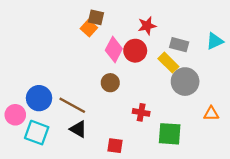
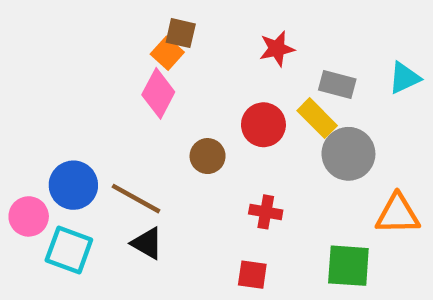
pink diamond: (114, 49) -> (158, 93), moved
red circle: (135, 51) -> (263, 125), moved
orange triangle: (211, 114) -> (398, 214), size x1.5
green square: (170, 134) -> (348, 266), moved
red square: (115, 146) -> (252, 275), moved

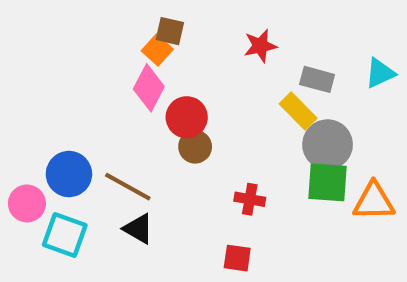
red circle: (263, 125) -> (187, 117), moved
green square: (348, 266) -> (328, 182), moved

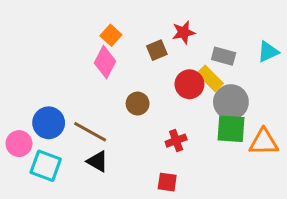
brown square: (170, 31) -> (157, 50), moved, turned -36
red circle: (187, 117) -> (189, 84), moved
red cross: (250, 199) -> (176, 141), turned -30

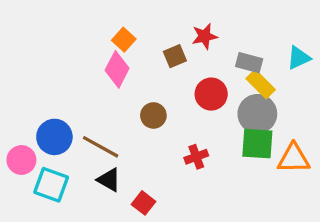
yellow rectangle: (210, 78) -> (261, 84), moved
red square: (167, 182) -> (144, 203), moved, turned 30

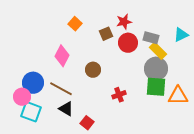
pink diamond: (117, 69) -> (62, 56), moved
red circle: (211, 94) -> (128, 43), moved
pink circle: (21, 160) -> (22, 97), moved

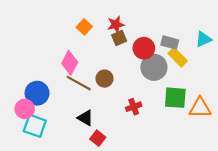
red star: (124, 22) -> (116, 25), moved
gray circle: (156, 69) -> (154, 67), moved
brown line: (61, 89) -> (79, 83), moved
black triangle: (66, 109) -> (85, 118), moved

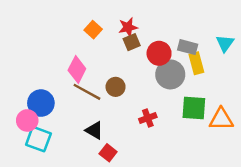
cyan triangle: (203, 39) -> (225, 43), turned -30
yellow rectangle: (178, 57) -> (196, 63), turned 30

